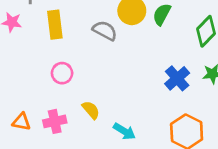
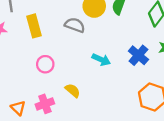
orange triangle: (21, 122) -> (18, 108), turned 42
cyan arrow: (124, 131) -> (101, 60), moved

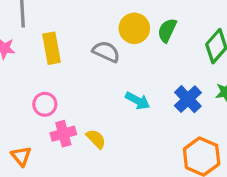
pink circle: (45, 64) -> (45, 104), moved
pink cross: (45, 104) -> (63, 134), moved

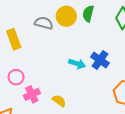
gray semicircle: (106, 52) -> (44, 23), moved
blue cross: (188, 99) -> (100, 60), moved
yellow semicircle: (96, 139) -> (59, 101), moved

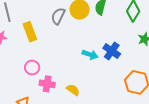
gray semicircle: (44, 23) -> (58, 16), turned -78
pink cross: (32, 94) -> (47, 84), turned 35

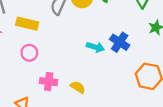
yellow rectangle: (30, 32) -> (27, 24), turned -54
pink circle: (32, 68) -> (29, 53), moved

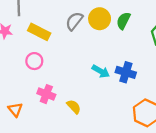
blue cross: (120, 42) -> (126, 72), turned -30

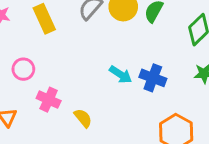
yellow rectangle: (39, 32) -> (44, 19), turned 35
pink circle: (34, 61) -> (23, 69), moved

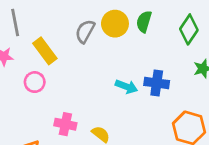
pink circle: (23, 69) -> (35, 82), moved

